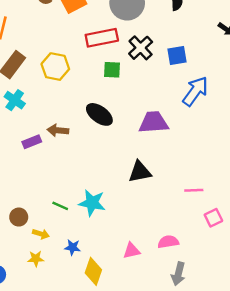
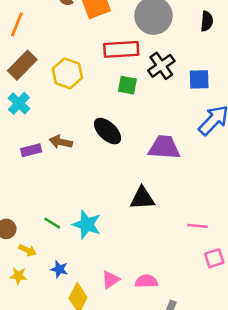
pink semicircle: (168, 242) -> (146, 281), moved
pink triangle: (131, 251) -> (111, 280), moved, turned -30

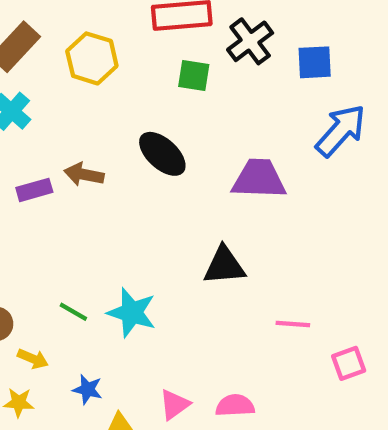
pink line: (197, 226) -> (293, 324), moved

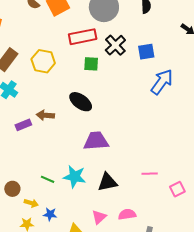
purple trapezoid: (259, 179) -> (96, 141), moved
black triangle: (224, 266) -> (108, 182), moved
blue star: (88, 389) -> (50, 214), moved

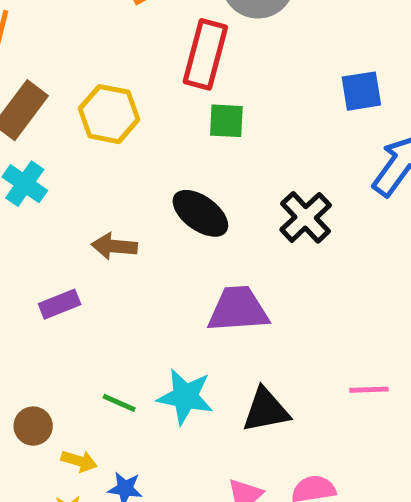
red rectangle: (83, 37) -> (205, 54), turned -64
black cross: (115, 45) -> (306, 217), moved
purple rectangle: (23, 125) -> (60, 304), moved

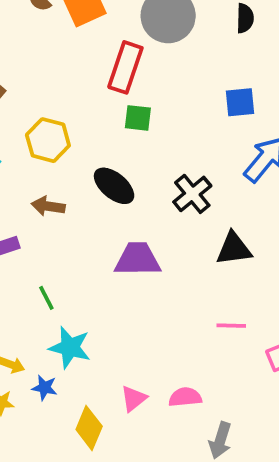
yellow hexagon: (109, 114) -> (48, 140), moved
cyan star: (185, 397) -> (70, 347), moved
green line: (119, 403) -> (46, 298), moved, turned 35
black triangle: (266, 410) -> (234, 249), moved

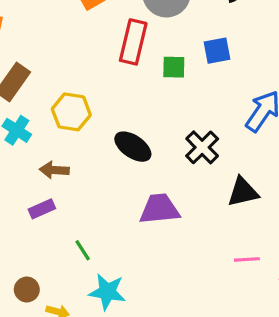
blue square: (240, 102) -> (217, 51), moved
green square: (138, 118) -> (174, 67), moved
brown arrow: (48, 206) -> (54, 170), moved

